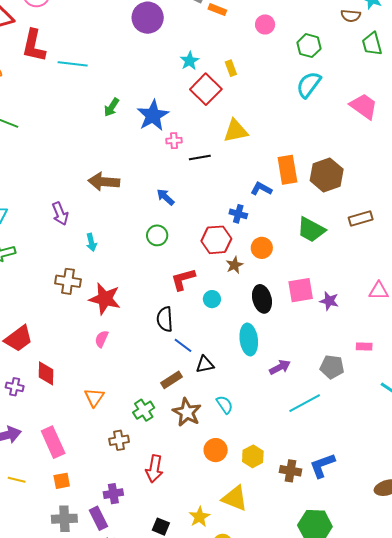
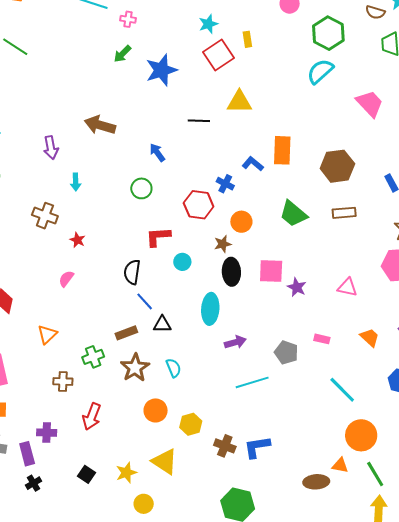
green hexagon: (309, 46) -> (328, 33), size x1.4
pink cross: (174, 141) -> (128, 19), moved
brown hexagon: (327, 175) -> (337, 166), moved
brown star: (234, 265) -> (223, 244), moved
red star: (105, 299) -> (77, 240), size x0.5

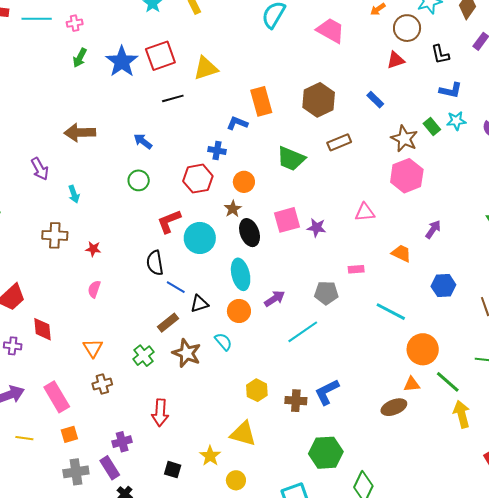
red square: (219, 55) -> (160, 56), moved, turned 32
cyan circle: (182, 262) -> (200, 238), size x1.8
brown cross: (63, 381) -> (102, 384), moved
orange circle: (156, 410) -> (239, 311), moved

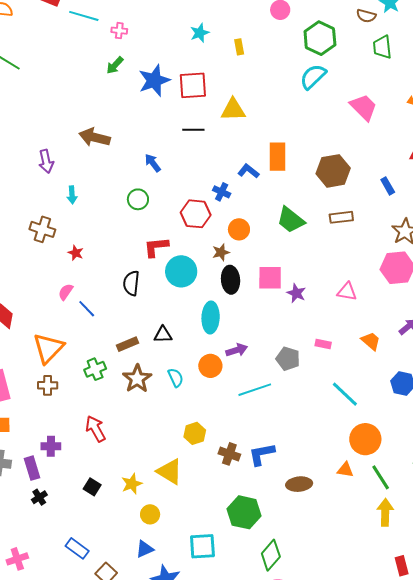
blue line: (176, 287) -> (87, 309), moved
orange circle: (239, 311) -> (210, 366), moved
orange triangle: (93, 348) -> (48, 348), size x1.6
brown ellipse: (394, 407) -> (299, 484), moved
red arrow: (160, 413) -> (95, 429), turned 132

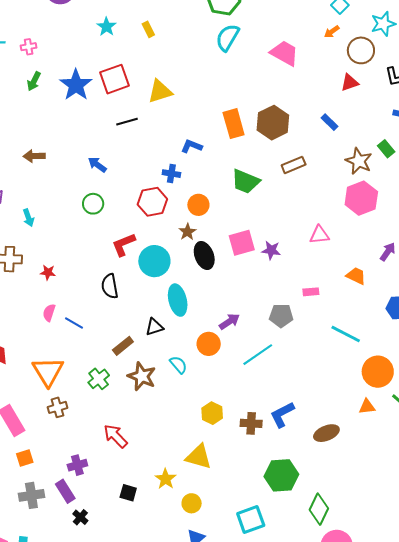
brown arrow: (95, 137) -> (34, 156), size x0.7
orange rectangle: (278, 157) -> (234, 124), moved
cyan ellipse: (211, 317) -> (178, 300), moved

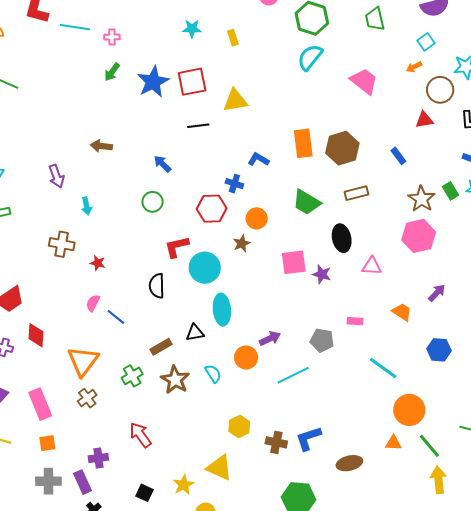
cyan star: (106, 27) -> (192, 29), turned 30
black ellipse: (204, 256) -> (342, 238), moved
brown cross: (57, 407) -> (87, 398), turned -30

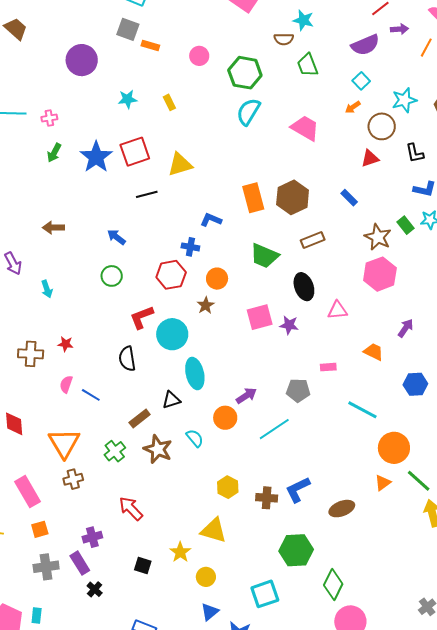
brown cross: (62, 244) -> (31, 354), moved
brown cross: (87, 398) -> (73, 479), turned 30
orange triangle: (393, 443) -> (383, 483), turned -30

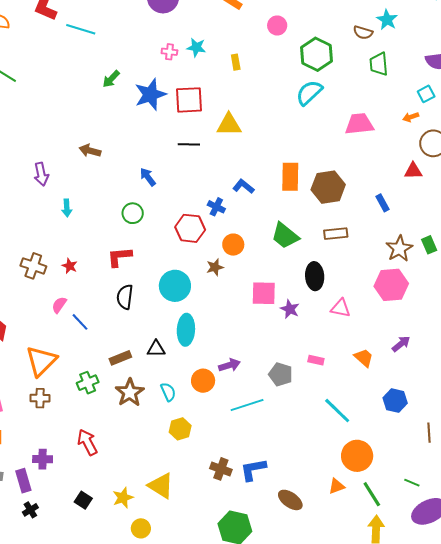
pink cross: (49, 118) -> (169, 52), moved
pink trapezoid: (305, 128) -> (359, 124), turned -52
red L-shape: (142, 317) -> (119, 257), moved
yellow hexagon: (228, 487) -> (180, 429), moved
brown ellipse: (342, 509) -> (290, 500), turned 40

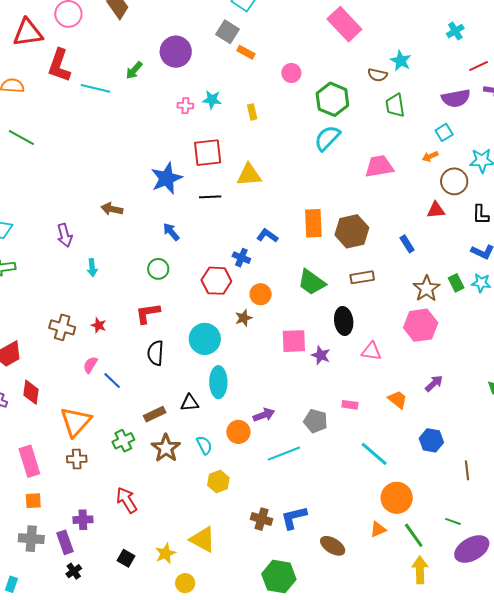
green arrow: (111, 79) -> (134, 70), moved
blue star: (150, 95) -> (167, 178), moved

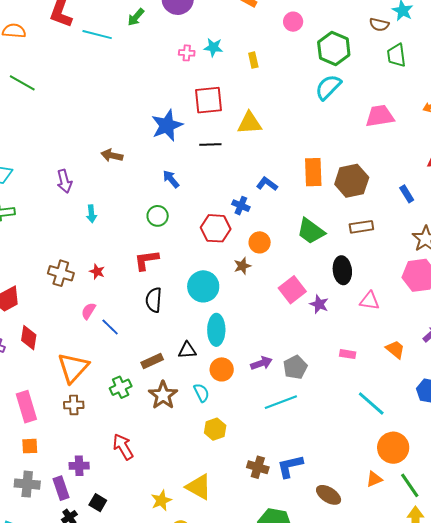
pink square: (294, 341) -> (292, 290), turned -36
gray pentagon: (316, 421) -> (295, 367), moved, turned 30
orange circle: (238, 432) -> (222, 369), moved
black square: (126, 558) -> (98, 503), moved

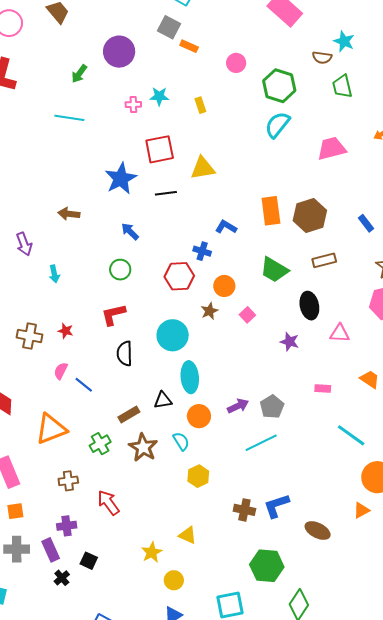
cyan line: (97, 35) -> (69, 118), moved
pink square: (292, 290) -> (247, 315), moved, size x0.6
orange triangle: (73, 368) -> (51, 429), turned 32
brown cross: (74, 405) -> (68, 481), moved
yellow triangle: (199, 487) -> (188, 535), size x0.7

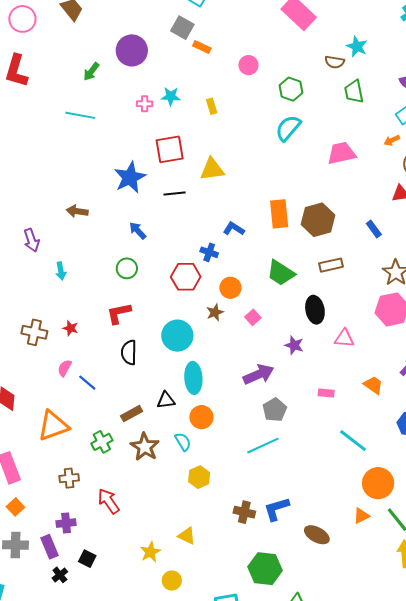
green hexagon: (279, 86) -> (291, 89), size x0.7
purple arrow: (238, 406) -> (258, 374), moved, size x1.4
orange square: (15, 511) -> (15, 507), turned -36

